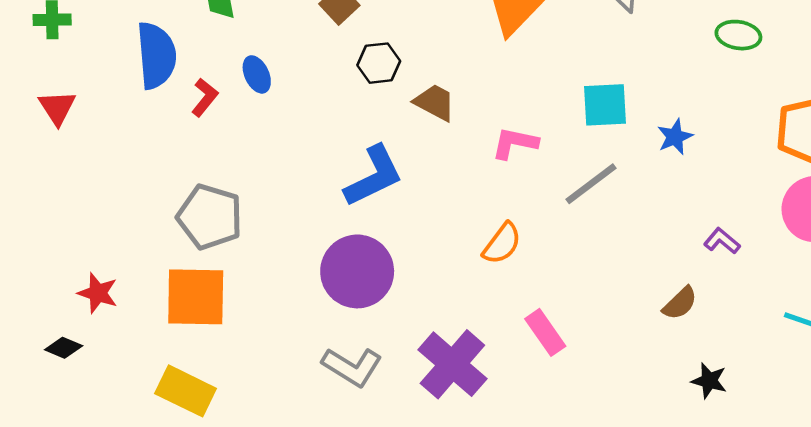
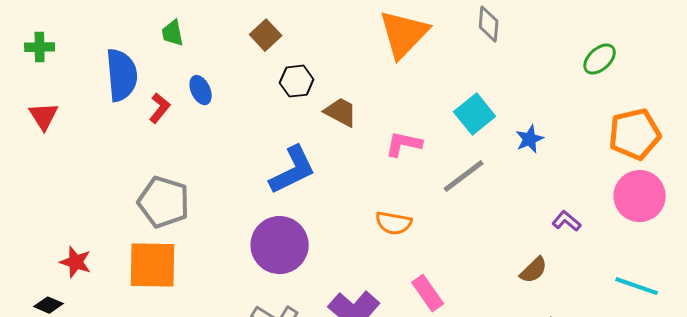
green ellipse: (738, 35) -> (600, 59), moved, turned -52
cyan square: (605, 105) -> (475, 114), turned -36
orange semicircle: (502, 243) -> (394, 223), turned 63

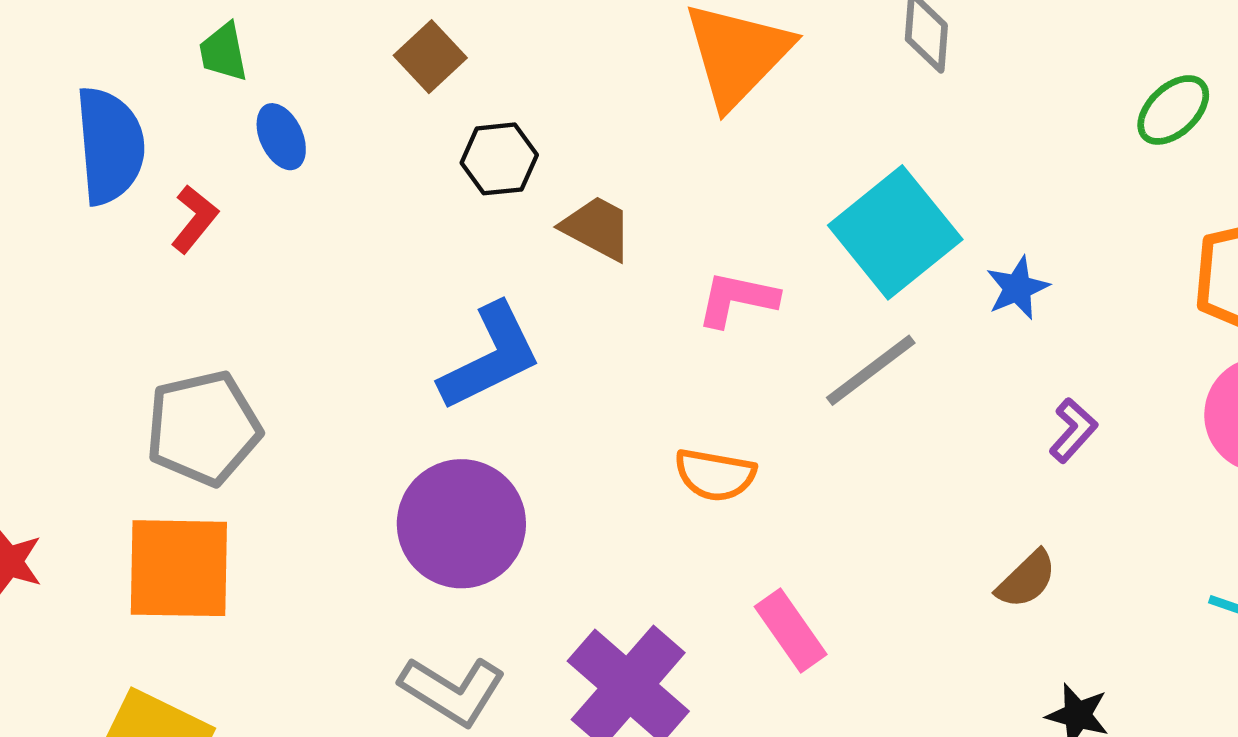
blue ellipse: (201, 90) -> (281, 137), moved
cyan square: (475, 114) -> (895, 232), size x1.4
gray pentagon: (164, 202) -> (203, 428), turned -30
purple L-shape: (567, 221) -> (1073, 430), moved, turned 92

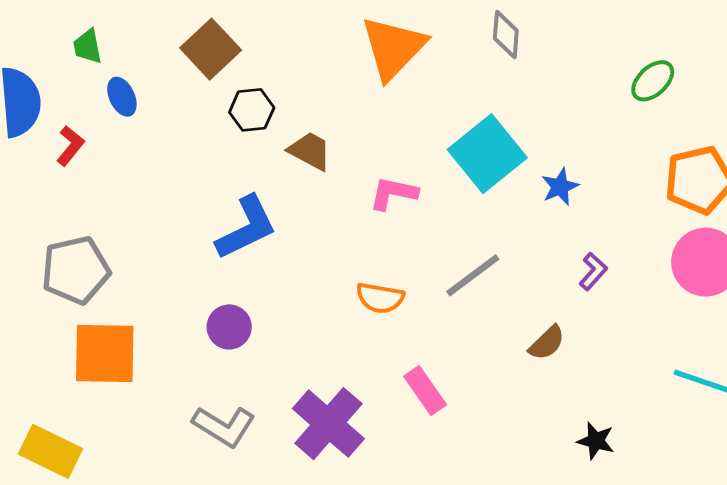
brown square: (430, 57) -> (211, 49), size x1.4
gray line: (871, 370) -> (473, 275), moved
purple circle: (461, 524) -> (229, 327), size x0.6
orange square: (179, 568) -> (105, 353), moved
brown semicircle: (1026, 579) -> (547, 343), moved

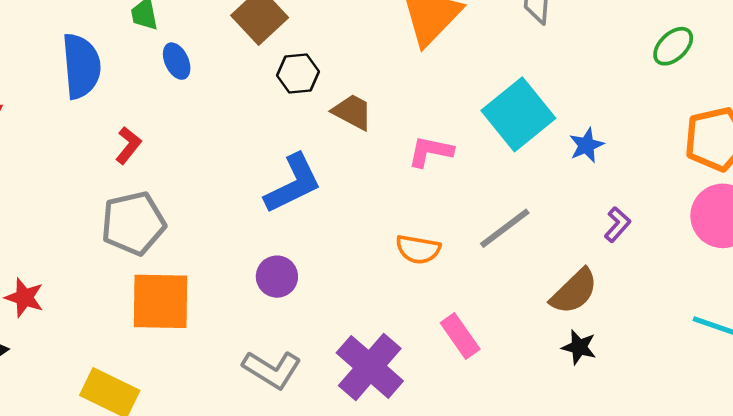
red L-shape: (70, 146) -> (128, 145), moved
brown semicircle: (547, 343) -> (574, 291), size x1.4
black star: (596, 441) -> (579, 347), moved

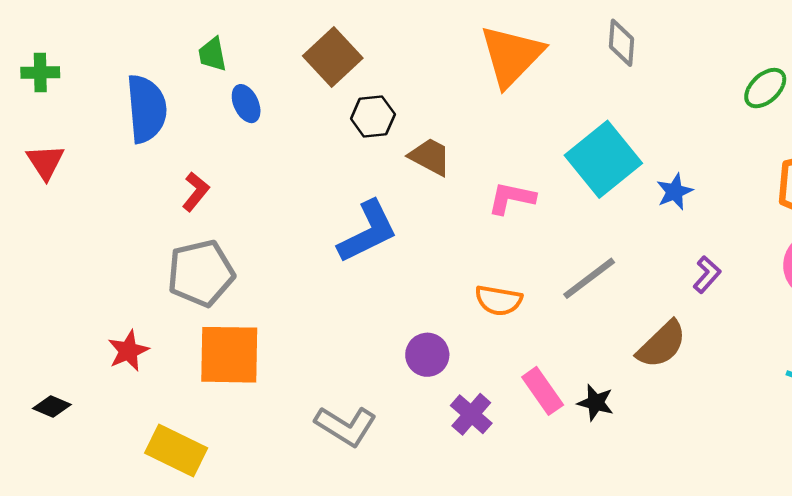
purple circle: (277, 277) -> (427, 355), moved
red star: (24, 298) -> (128, 351), moved, turned 30
black star: (579, 347) -> (596, 403), moved
purple cross: (370, 367) -> (471, 414), moved, size x0.6

